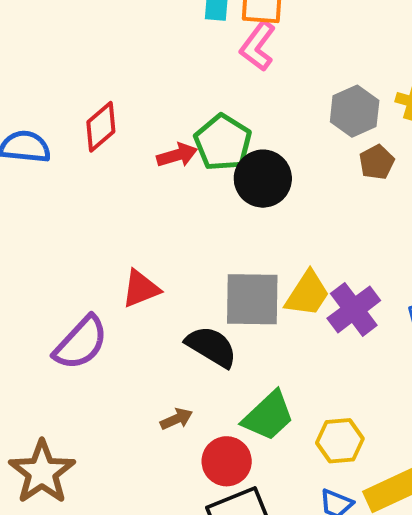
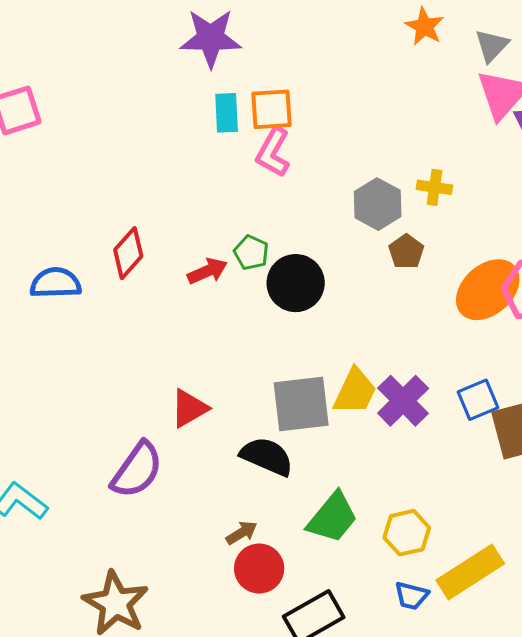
green pentagon: (223, 143) -> (251, 253), size x0.6
red circle: (227, 461) -> (259, 569), moved

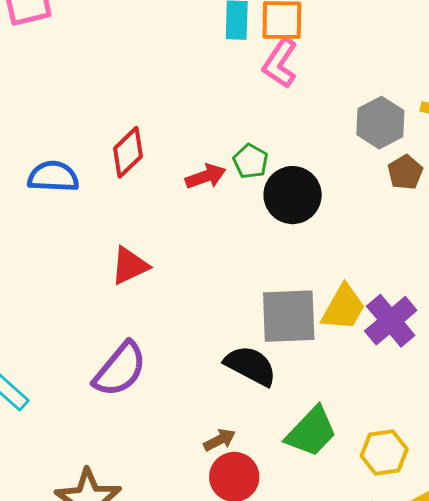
red triangle: (189, 408) -> (130, 266), moved

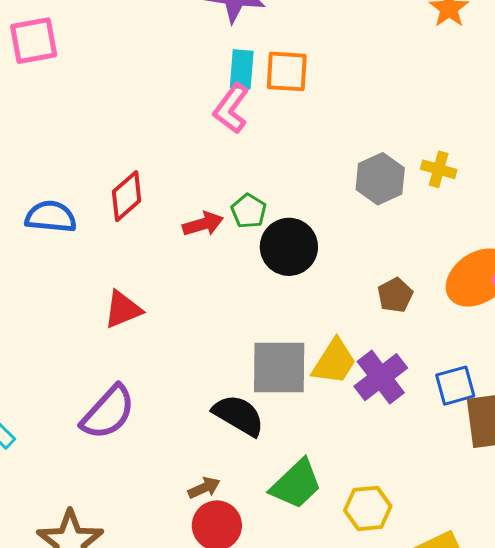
pink L-shape: (280, 63) -> (231, 108), moved
brown pentagon: (405, 172) -> (395, 295), moved

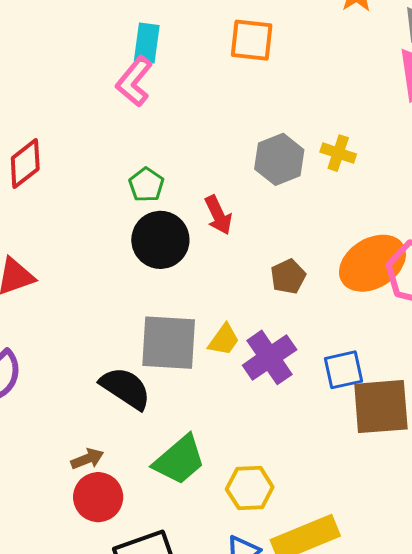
orange square: (287, 71) -> (252, 40), moved
red arrow: (203, 224) -> (218, 215), moved, turned 78
black circle: (289, 247) -> (160, 240), moved
yellow trapezoid: (334, 362) -> (224, 340), size x0.7

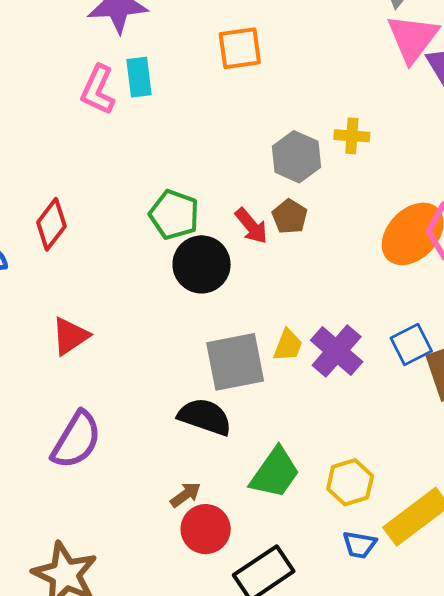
pink L-shape: (134, 81) -> (98, 90), moved
green pentagon: (146, 185) -> (174, 215), size x1.4
brown pentagon: (288, 276) -> (290, 217), moved

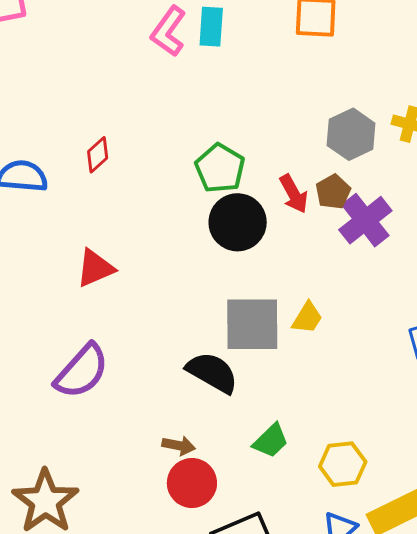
red diamond: (51, 224) -> (98, 155), size x0.7
purple cross: (337, 351) -> (365, 220), moved
green trapezoid: (275, 473) -> (271, 441), size x0.7
brown arrow: (186, 495) -> (179, 445), turned 36

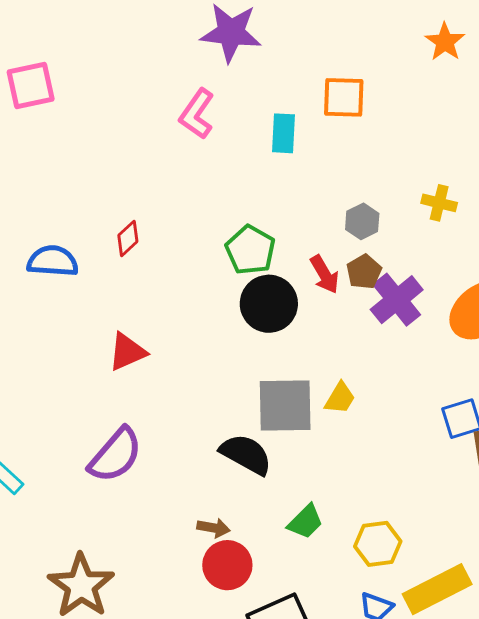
cyan rectangle: (211, 27) -> (283, 133), moved
gray hexagon: (351, 134) -> (362, 221), moved, size x0.7

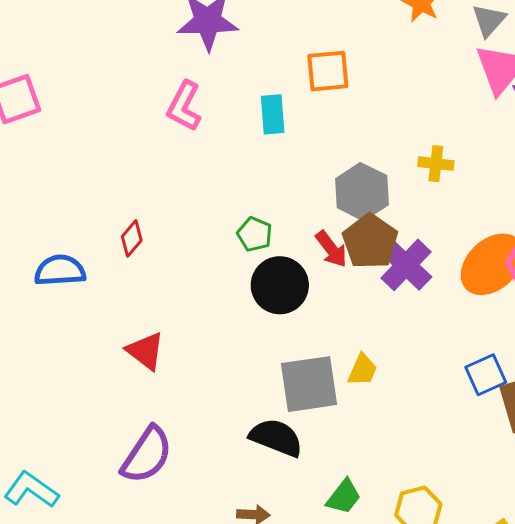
gray hexagon: (362, 221) -> (362, 192), size x1.6
green pentagon: (250, 250) -> (255, 234), size x0.7
brown pentagon: (364, 272) -> (370, 241), size x1.6
red triangle: (127, 352) -> (145, 351), turned -51

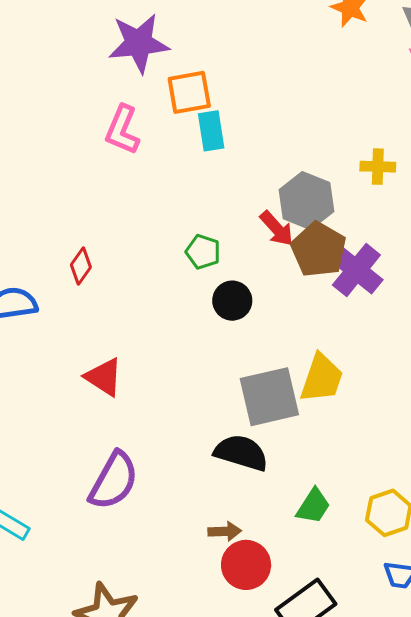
orange square: (328, 71) -> (189, 92), moved
red arrow: (331, 249) -> (277, 229), moved
black circle: (280, 285) -> (232, 301), size x0.7
yellow trapezoid: (362, 370) -> (322, 378), size x1.5

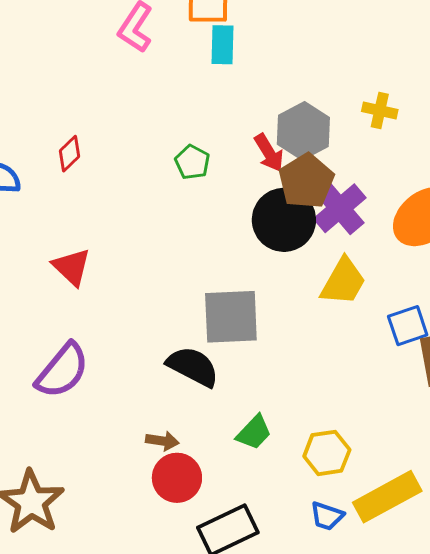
black circle: (232, 301) -> (284, 220), moved, size x1.6
yellow trapezoid: (322, 378) -> (343, 282), moved

